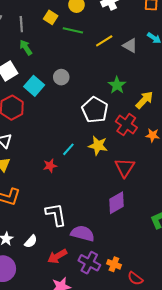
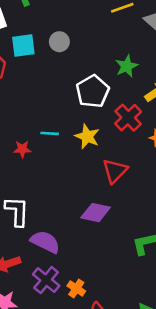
cyan square: (34, 86) -> (23, 46), turned 30
cyan line: (68, 149) -> (50, 133), turned 40
purple diamond: (117, 203) -> (96, 213), turned 30

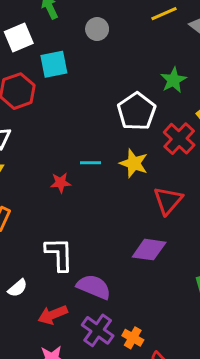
gray circle: (59, 42) -> (97, 29), moved

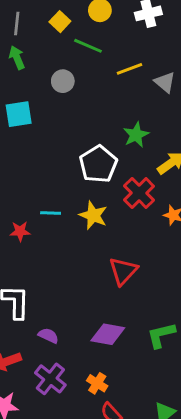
red triangle: (168, 200) -> (123, 271), moved
purple diamond: (149, 250) -> (108, 334), moved
purple semicircle: (94, 287) -> (48, 336), size x0.6
orange cross: (133, 338) -> (97, 383), moved

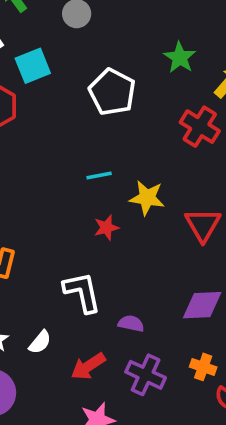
white pentagon: (98, 164) -> (112, 92), moved
yellow star: (93, 215) -> (147, 198), moved
red star: (20, 231) -> (106, 228), moved

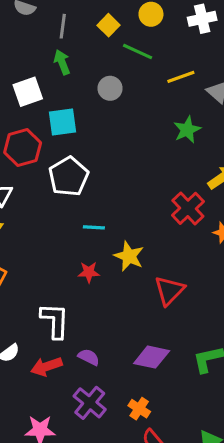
green star: (180, 58) -> (187, 130), moved
white pentagon: (112, 92) -> (69, 176), moved
red arrow: (88, 366) -> (46, 366), moved

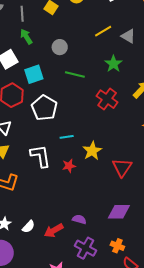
green line: (138, 52) -> (75, 74), moved
red cross: (188, 208) -> (107, 99), moved
yellow star: (129, 256) -> (92, 151), turned 30
white L-shape: (55, 321) -> (40, 156), moved

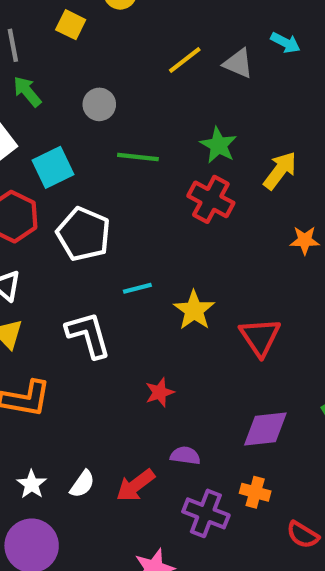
green star: (113, 64) -> (218, 145), moved
red star: (69, 166) -> (160, 392), moved
orange cross: (117, 246) -> (255, 492), moved

